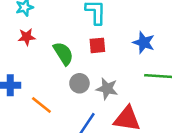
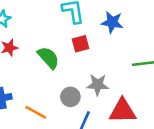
blue star: (144, 42) -> (112, 22), moved
gray circle: (79, 83) -> (70, 97), moved

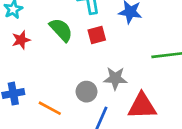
green semicircle: (48, 58) -> (61, 30), moved

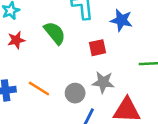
red square: (97, 35) -> (97, 48), moved
orange line: (50, 108) -> (39, 89), moved

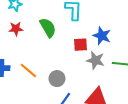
blue star: (121, 20) -> (102, 36), moved
gray star: (103, 82) -> (95, 60), moved

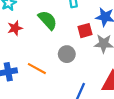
gray circle: (57, 79) -> (67, 54), moved

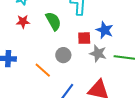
orange line: (37, 69) -> (43, 70), moved

